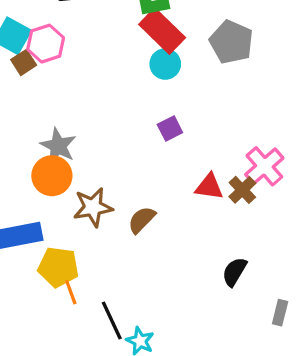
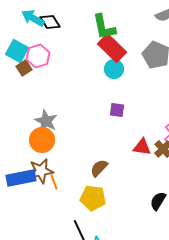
purple square: (170, 129) -> (117, 110), turned 35
brown star: (93, 207) -> (41, 171), moved
yellow pentagon: (58, 267) -> (93, 198), moved
orange line: (71, 292) -> (54, 182), moved

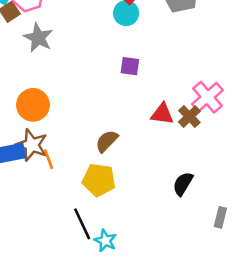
gray star: (46, 121) -> (38, 38), moved
brown star: (41, 171) -> (32, 145), turned 30

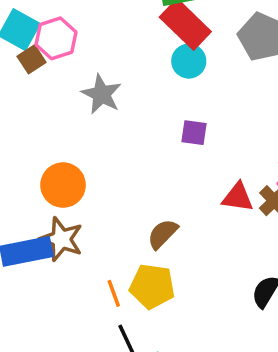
gray star: (38, 38) -> (101, 94), moved
orange line: (49, 159) -> (114, 293), moved

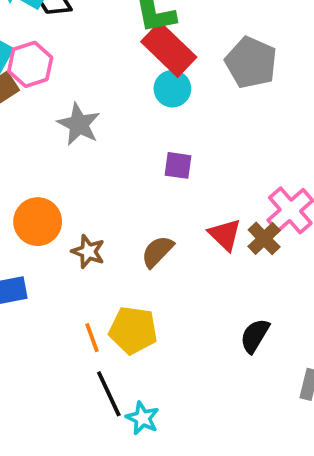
red triangle: (238, 197) -> (225, 235), turned 36
brown semicircle: (163, 234) -> (157, 252), moved
brown star: (61, 239) -> (88, 252), moved, size x0.7

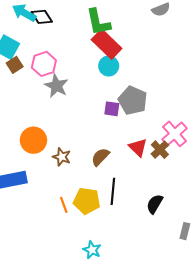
gray pentagon: (251, 62) -> (133, 100), moved
pink hexagon: (30, 64) -> (44, 64), moved
black line: (109, 394) -> (113, 191), moved, turned 30

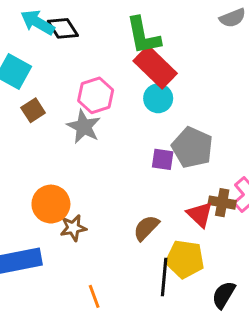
pink hexagon: (44, 64) -> (96, 95), moved
brown square: (15, 65) -> (33, 110), moved
brown cross: (160, 150) -> (222, 203), moved, turned -36
brown star: (62, 157) -> (73, 228), moved, turned -30
yellow pentagon: (87, 201) -> (185, 259), moved

